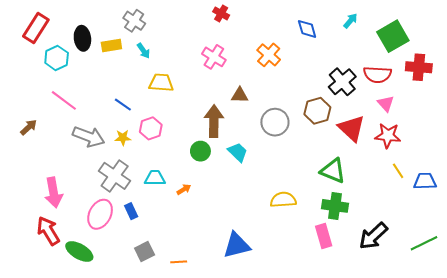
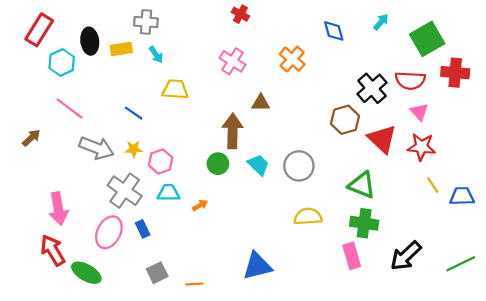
gray cross: (134, 21) -> (146, 22), turned -30
gray circle: (275, 122) -> (299, 166), moved
pink hexagon: (151, 128) -> (161, 161), moved

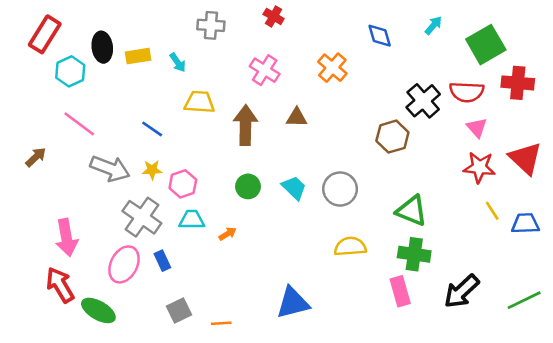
gray cross: (146, 22) -> (211, 25), moved
brown arrow: (233, 131) -> (245, 125), moved
red triangle: (382, 139) -> (525, 158), moved

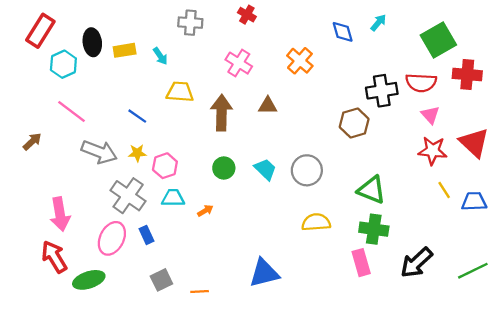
cyan arrow: (433, 25) -> (378, 23), moved
black cross: (423, 101) -> (382, 91), turned 32
green ellipse: (98, 310) -> (89, 280), turned -48

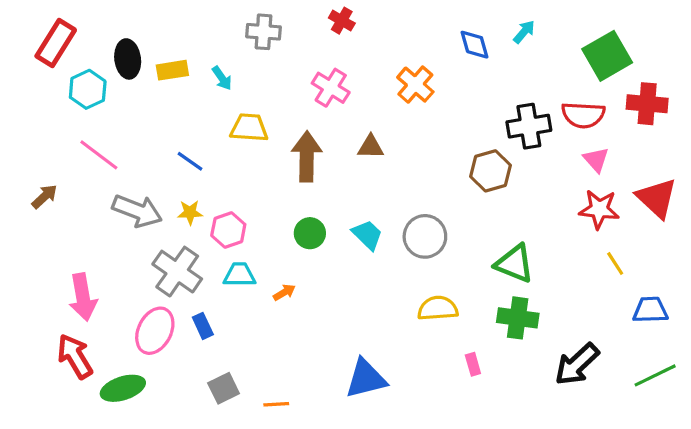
blue trapezoid: (474, 201) -> (650, 310), moved
pink rectangle: (361, 263) -> (473, 364), moved, size x0.6

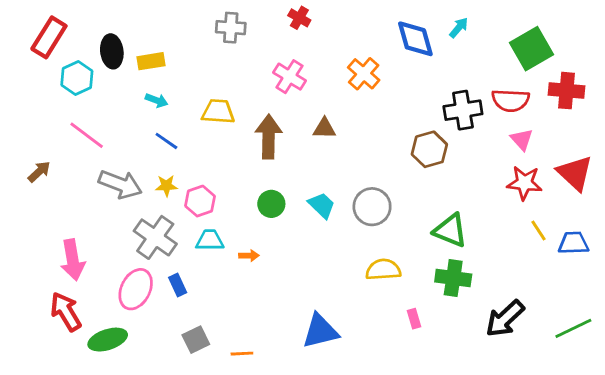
blue diamond: (475, 45) -> (415, 39), size x1.4
cyan arrow: (222, 78) -> (157, 100), moved, turned -35
orange arrow: (284, 292) -> (249, 256), turned 30
blue trapezoid: (650, 310) -> (573, 243), moved

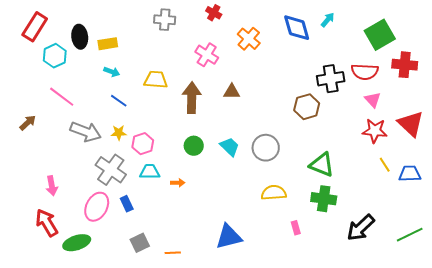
orange cross: (364, 74) -> (249, 39), moved
pink arrow: (73, 260) -> (52, 186), size x0.7

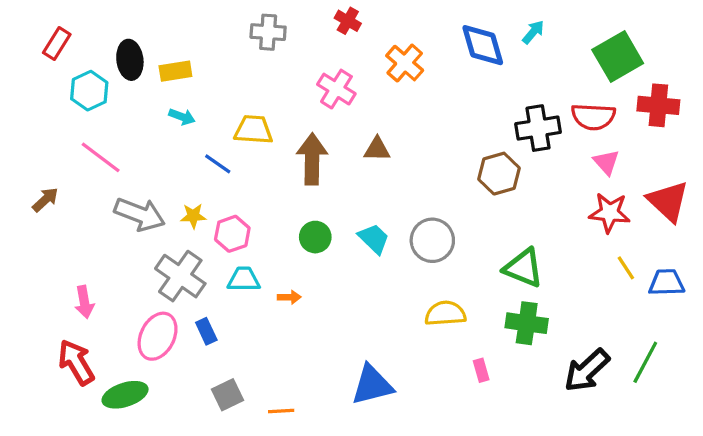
red rectangle: (35, 27) -> (57, 44), size x0.7
blue line: (119, 101) -> (218, 164), moved
green line: (410, 235) -> (645, 362), moved, turned -36

